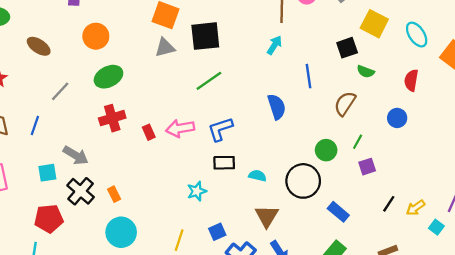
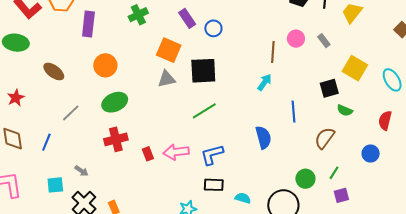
gray arrow: (76, 155) -> (81, 171), size x0.6

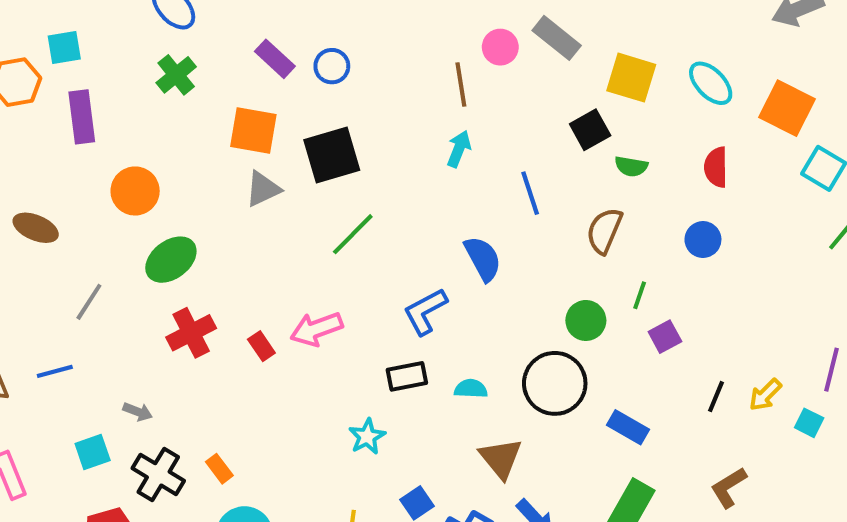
gray rectangle: (324, 41) -> (557, 38), size x1.6
blue line: (46, 142) -> (55, 371), turned 66
blue L-shape: (212, 155) -> (425, 311), moved

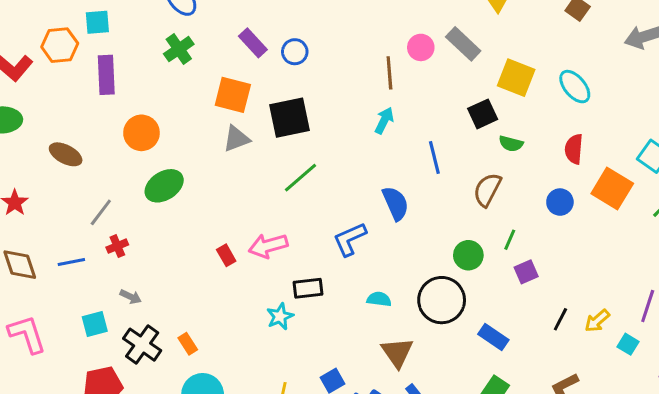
orange square: (787, 108) -> (612, 189), moved
red cross: (191, 333) -> (117, 246), moved, size x0.6
black rectangle: (407, 376) -> (308, 288), moved
cyan star: (367, 437) -> (280, 316), moved

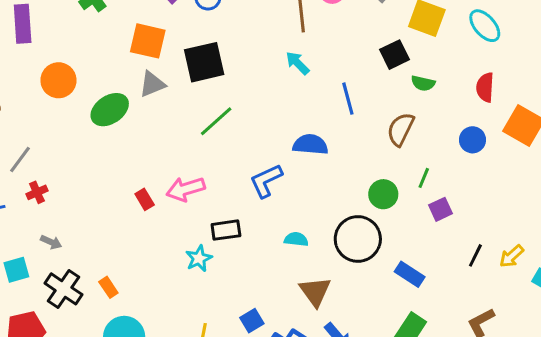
cyan arrow: (384, 121) -> (298, 63), turned -70
green ellipse: (164, 186) -> (110, 110), moved
blue semicircle: (396, 203) -> (310, 145), turned -60

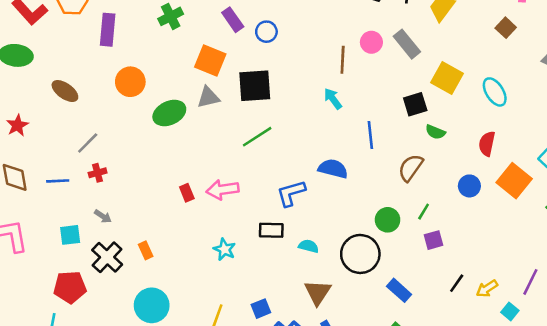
black rectangle: (226, 230) -> (271, 230), moved
cyan star: (199, 258) -> (224, 249), turned -30
orange rectangle: (108, 287) -> (146, 250), moved

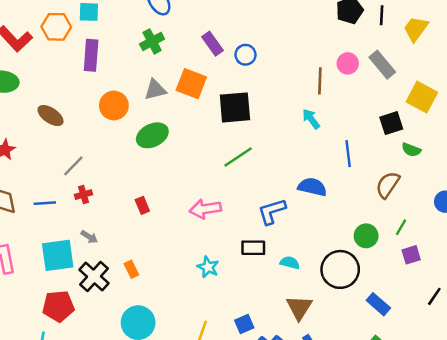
gray triangle: (208, 97) -> (155, 90), moved
red rectangle: (187, 193) -> (142, 205), moved
cyan square: (70, 235) -> (58, 255), size x1.6

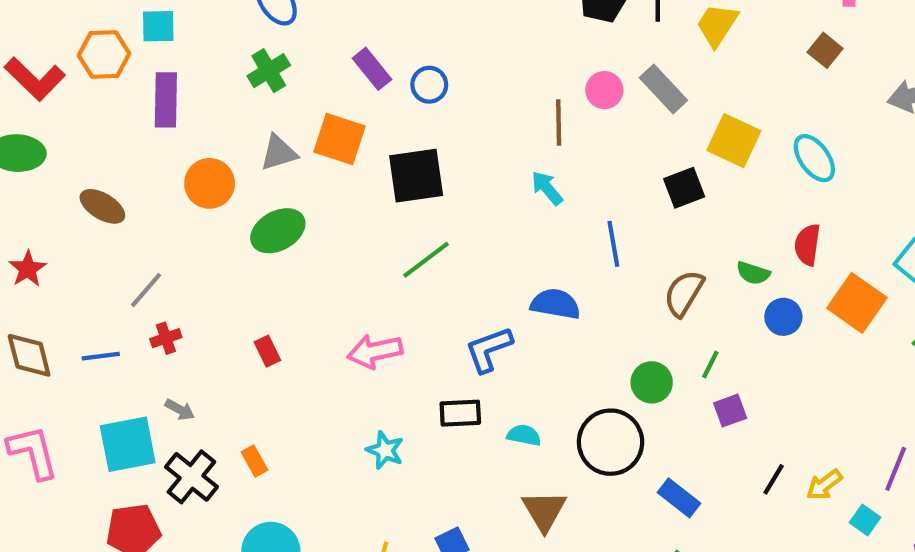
green semicircle: (411, 150) -> (753, 273), moved

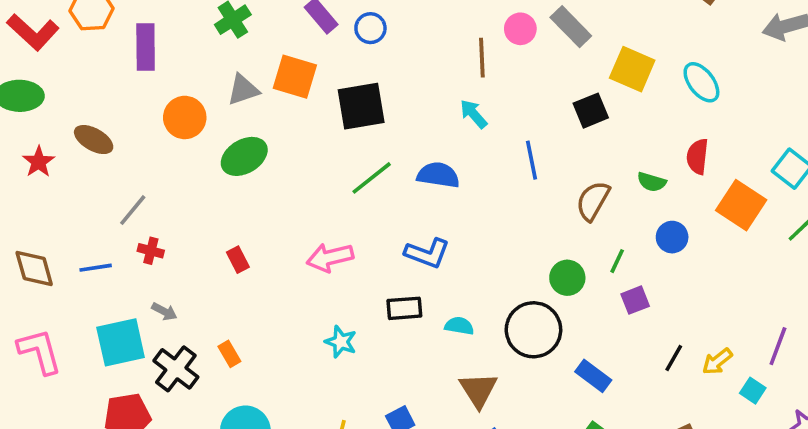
red star: (28, 269) -> (39, 162), moved
blue semicircle: (555, 304) -> (438, 175), moved
blue circle: (783, 317) -> (672, 237), moved
red cross: (166, 338) -> (151, 251), turned 35
blue L-shape: (489, 349) -> (427, 253), turned -138

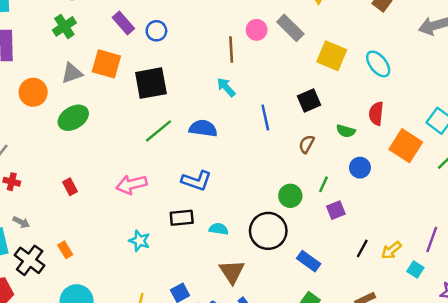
black square: (591, 111) -> (309, 101), moved
brown semicircle: (593, 201) -> (307, 144), size x0.7

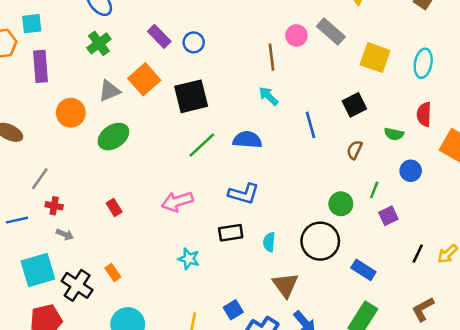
orange square: (106, 64) -> (144, 79), turned 36
cyan ellipse: (378, 64) -> (423, 63), turned 52
gray arrow: (21, 222) -> (65, 234), moved
cyan semicircle: (219, 229) -> (269, 242), turned -90

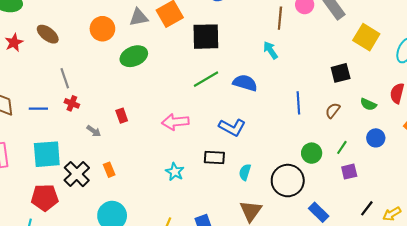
blue line: (311, 125) -> (298, 103), moved
gray line: (40, 179) -> (65, 78), turned -66
gray arrow: (65, 234) -> (94, 131), moved

